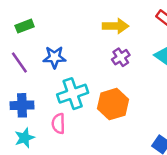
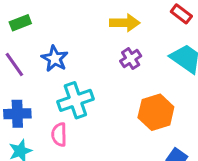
blue star: (54, 57) -> (55, 59), turned 30
orange hexagon: (113, 104) -> (156, 112), moved

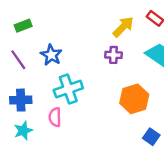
yellow arrow: (125, 23) -> (123, 27), moved, turned -45
purple cross: (131, 59) -> (113, 55), turned 35

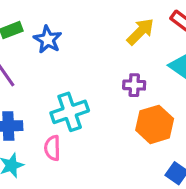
blue star: (51, 55) -> (48, 39), moved
purple cross: (113, 55) -> (134, 85), moved

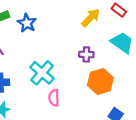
cyan cross: (70, 112) -> (42, 73), turned -30
pink semicircle: (52, 148) -> (54, 98), moved

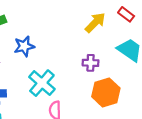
blue star: (27, 23) -> (24, 46), moved, turned 30

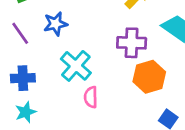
purple cross: (91, 63) -> (132, 43), size x1.5

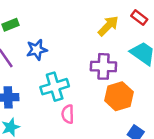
cyan cross: (76, 66) -> (55, 87), turned 32

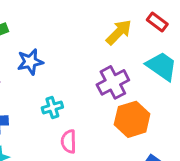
purple cross: (103, 66) -> (113, 82), turned -30
cyan cross: (55, 87) -> (52, 108), size x0.6

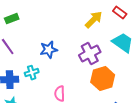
blue star: (30, 62) -> (49, 50), moved
cyan cross: (52, 108) -> (32, 73), moved

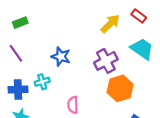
blue star: (49, 50) -> (61, 57), turned 30

